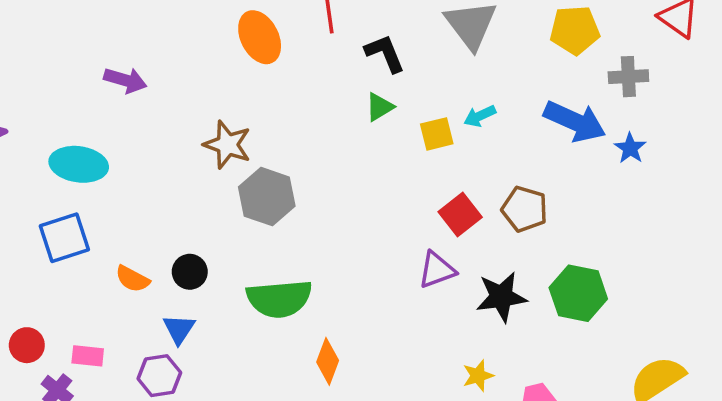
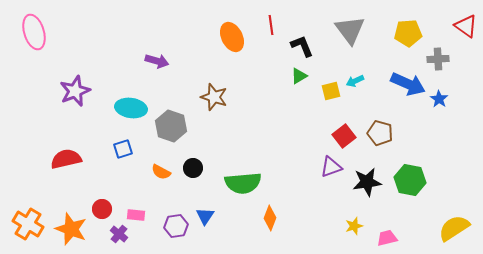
gray hexagon: (267, 197) -> (171, 126), moved
blue square: (64, 238) -> (123, 149), size x0.7
blue triangle: (179, 329) -> (205, 216), moved

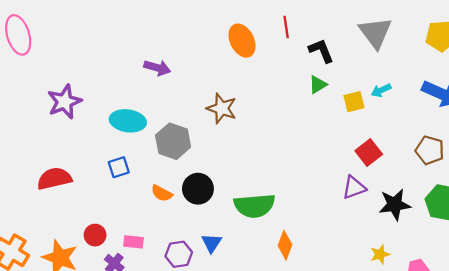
brown pentagon: (380, 133) -> (430, 150), moved
black circle: (193, 168) -> (198, 189), size x1.4

